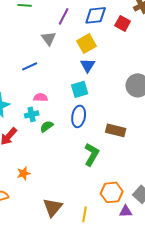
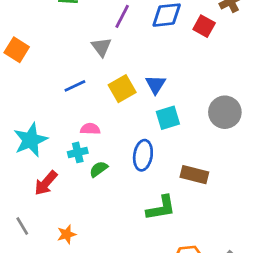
yellow square: (87, 43) -> (122, 89), moved
cyan square: (80, 89) -> (168, 118), moved
green L-shape: (92, 154) -> (161, 208), turned 50

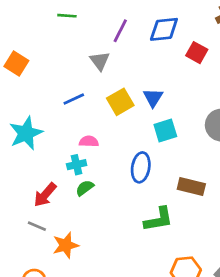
red square: (204, 26) -> (197, 53), moved
cyan star: (31, 140) -> (26, 133), moved
green semicircle: (99, 169) -> (85, 188), moved
gray line: (22, 226) -> (37, 226), moved, turned -36
orange star: (67, 234) -> (66, 245), size x1.4

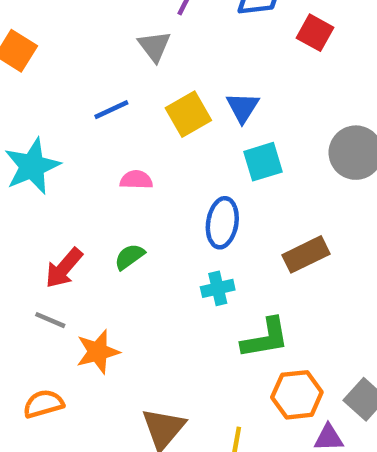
cyan cross: (77, 165) -> (218, 288), moved
brown rectangle: (191, 187) -> (306, 254), turned -40
green L-shape: (158, 219) -> (265, 338), moved

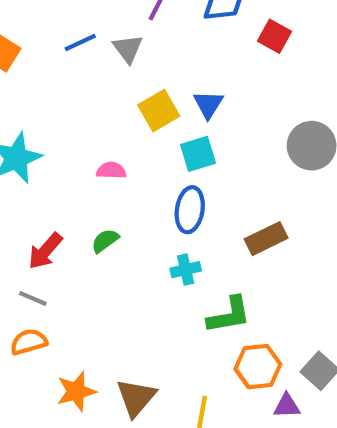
blue line: (111, 110) -> (80, 42), moved
cyan square: (263, 162) -> (198, 154), moved
orange star: (98, 352) -> (76, 391), moved
orange semicircle: (43, 404) -> (29, 342), moved

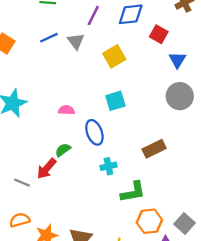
blue triangle: (208, 104) -> (177, 60), moved
yellow square: (159, 111) -> (114, 56), moved
blue ellipse: (190, 210) -> (94, 132), moved, turned -30
red arrow: (45, 251) -> (47, 169), moved
orange semicircle: (29, 342) -> (20, 220), moved

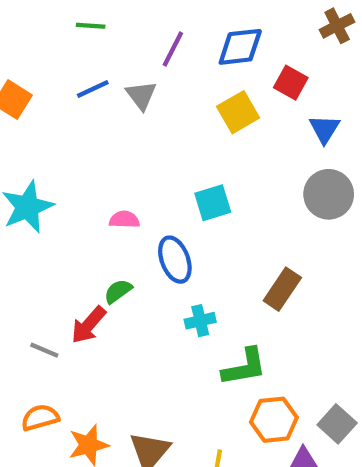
yellow square: (114, 56) -> (238, 112), moved
brown rectangle: (154, 149) -> (282, 289), turned -30

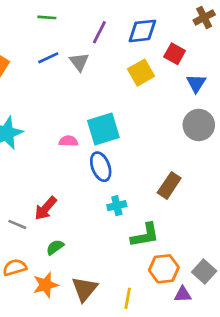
cyan square: (213, 203) -> (103, 129), moved, size x1.4
green semicircle: (118, 291) -> (55, 247), moved

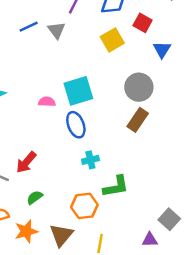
gray circle: (199, 125) -> (139, 87), moved
brown rectangle: (169, 185) -> (138, 120), moved
orange hexagon: (164, 269) -> (84, 206), moved

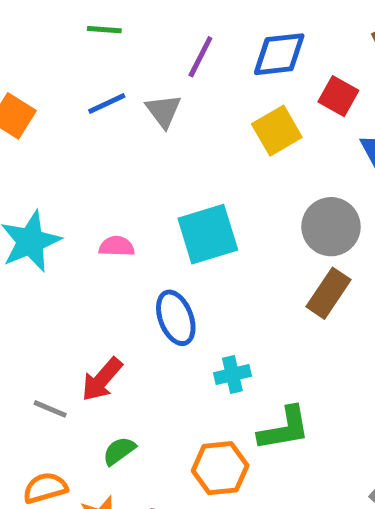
pink semicircle: (47, 102) -> (117, 246), moved
blue ellipse: (76, 125) -> (176, 318), moved

